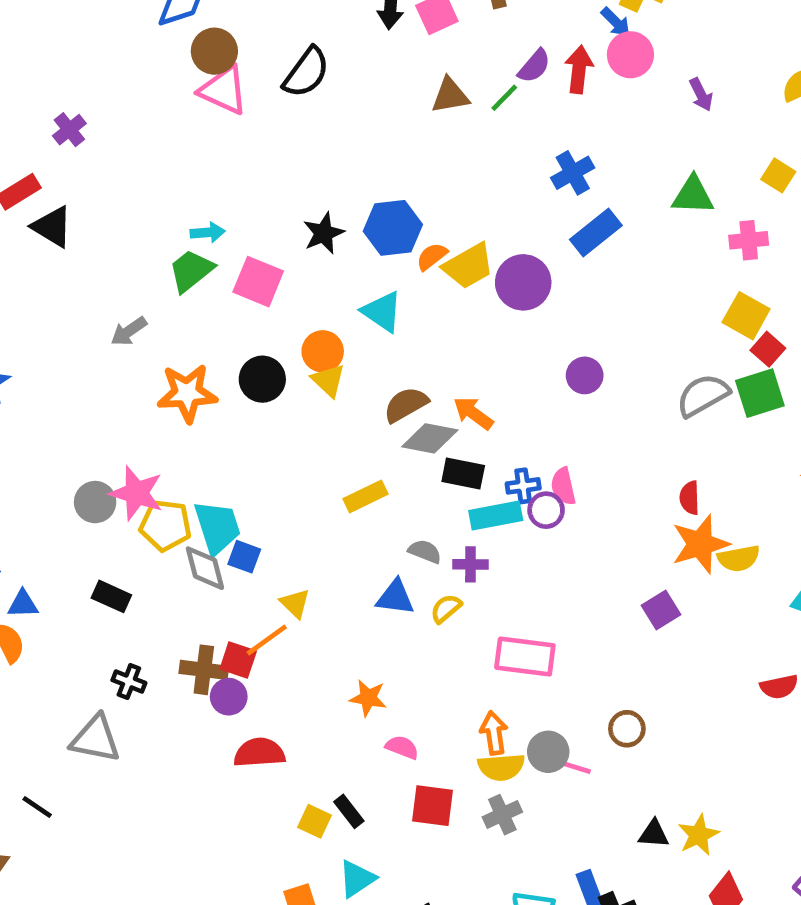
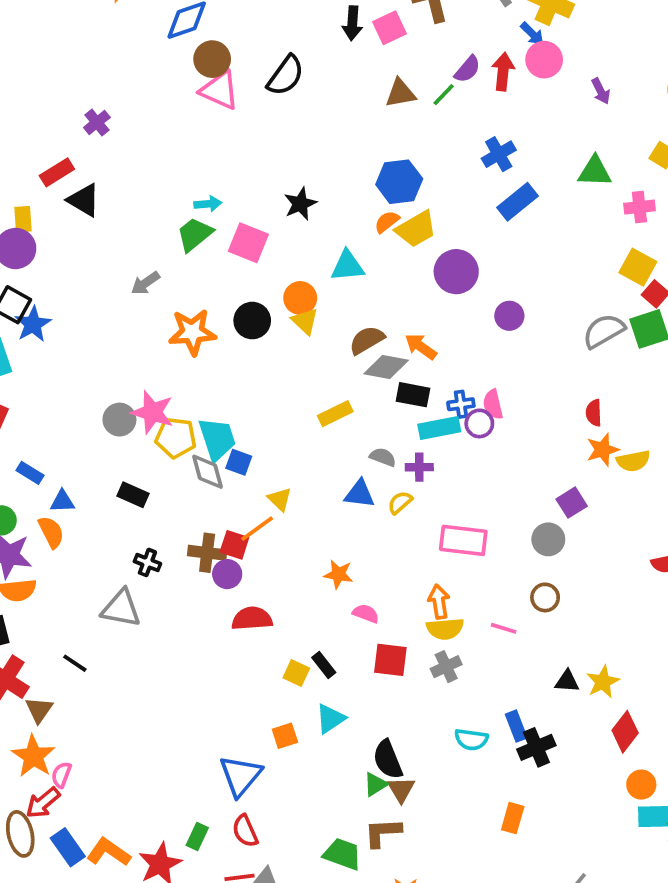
blue hexagon: (393, 228) -> (399, 182), moved
purple circle: (523, 282) -> (456, 272), moved
cyan triangle: (382, 312) -> (347, 266), turned -39
orange star: (700, 544) -> (603, 450), size x0.7
gray circle: (548, 752) -> (548, 539), moved

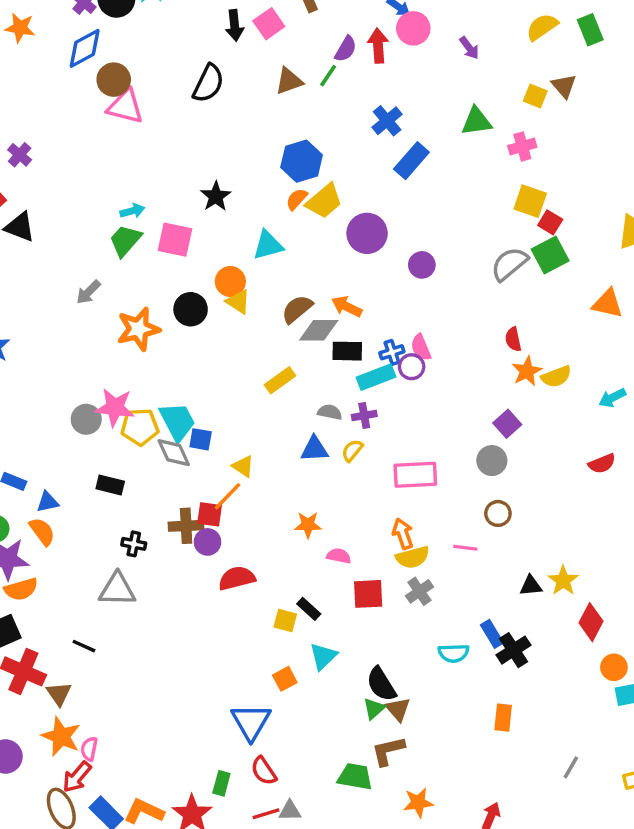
black semicircle: (286, 76) -> (208, 83), moved

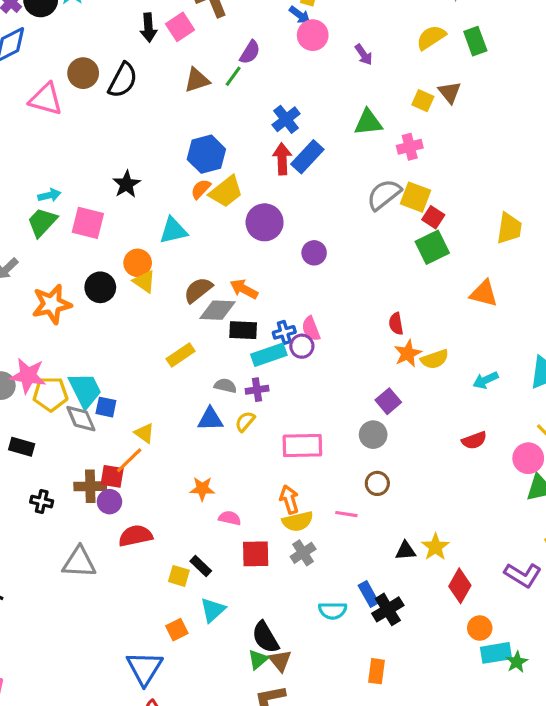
red arrow: (378, 46) -> (282, 159), moved
brown circle: (114, 80) -> (83, 73), moved
gray semicircle: (509, 264) -> (384, 195), moved
gray triangle: (117, 589) -> (79, 562), moved

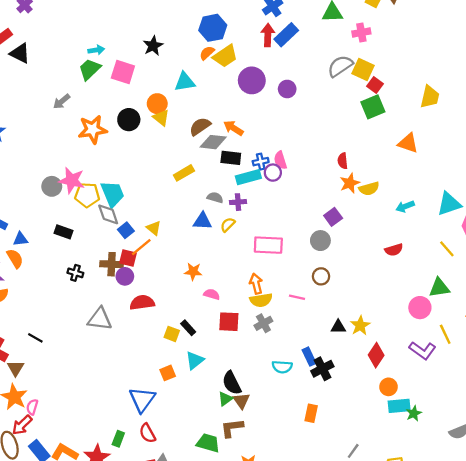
purple circle: (314, 253) -> (287, 89), moved
blue square: (106, 407) -> (126, 230), moved, turned 35
pink circle: (528, 458) -> (420, 308), moved

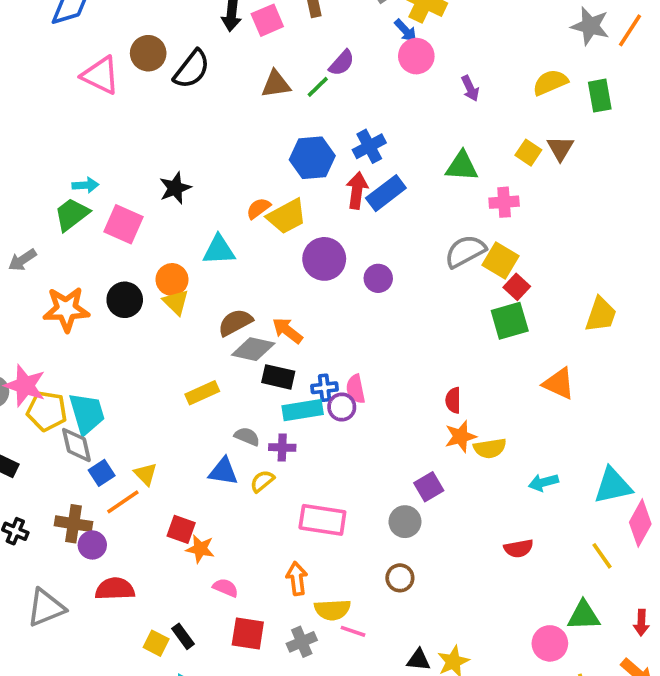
blue hexagon: (213, 28) -> (312, 158), moved
red square: (128, 258) -> (181, 529), moved
pink line: (297, 297) -> (353, 631), moved
yellow semicircle: (261, 300) -> (332, 610), moved
gray triangle: (100, 319) -> (46, 608), turned -35

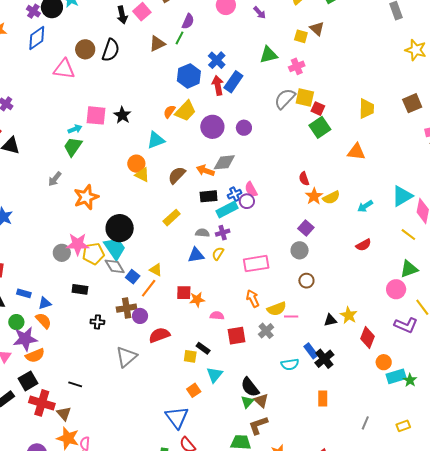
pink square: (124, 224) -> (96, 115), moved
black circle: (125, 300) -> (120, 228), moved, size x1.4
gray diamond: (253, 349) -> (224, 162), moved

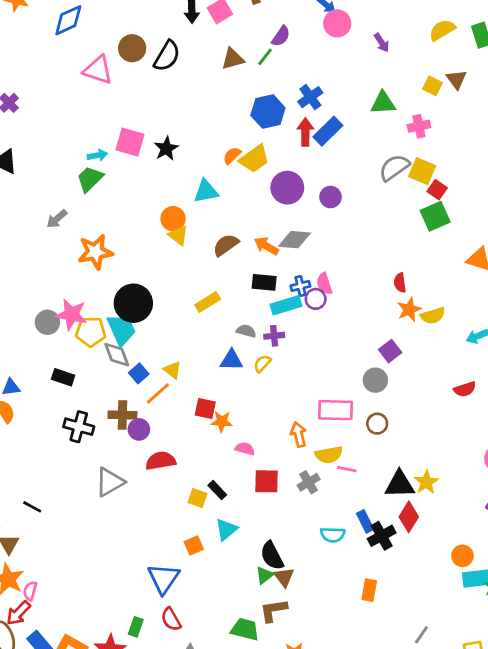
pink rectangle: (256, 264) -> (335, 410), moved
black triangle: (330, 320) -> (400, 484), size x1.6
black cross: (97, 322) -> (79, 427), size x1.5
red diamond: (367, 338) -> (409, 517), moved

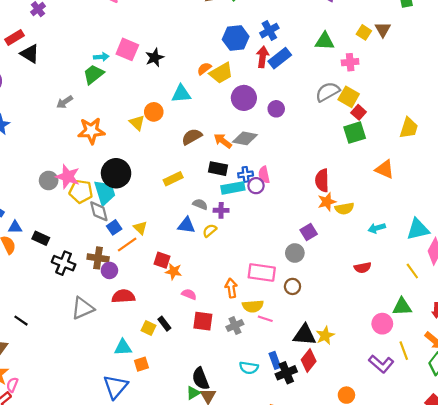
yellow triangle: (178, 236) -> (137, 123), moved
red semicircle: (400, 283) -> (322, 180), size x1.5
black rectangle: (63, 377) -> (41, 238), moved
cyan triangle: (226, 529) -> (123, 347), moved, turned 30

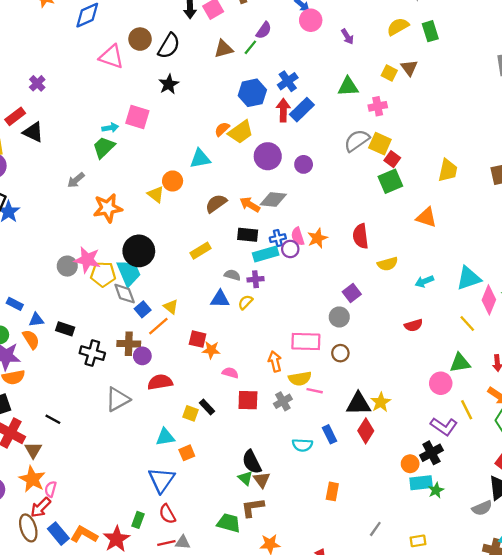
black star: (155, 58) -> (169, 84), moved
orange star: (327, 202) -> (317, 238), moved
black cross: (286, 373) -> (431, 453), moved
green triangle: (193, 393) -> (245, 478), turned -40

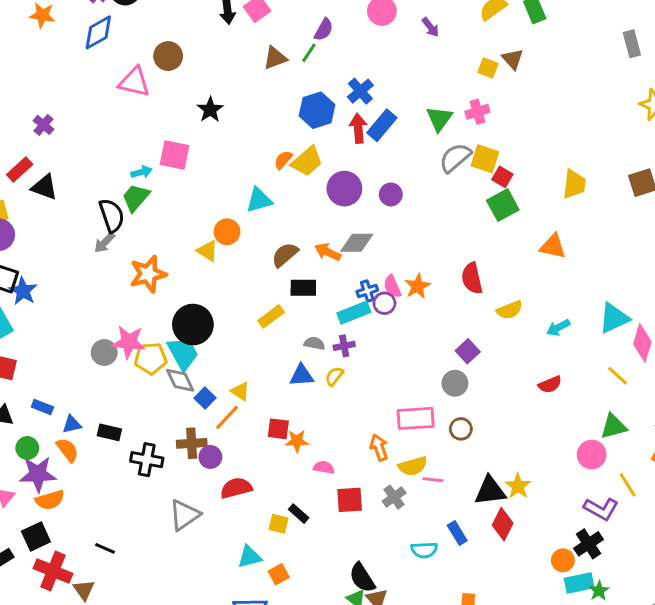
black semicircle: (169, 46) -> (112, 215), moved, turned -44
green triangle: (348, 87) -> (439, 119), moved, turned -45
black rectangle: (248, 235) -> (303, 288), moved

